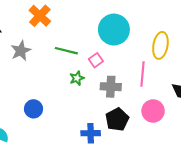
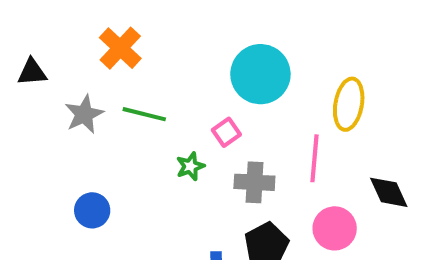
green line: (66, 51) -> (144, 114), moved
blue circle: (34, 109) -> (92, 210), moved

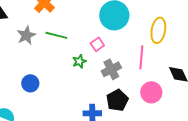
gray cross: (254, 182) -> (111, 69), turned -30

